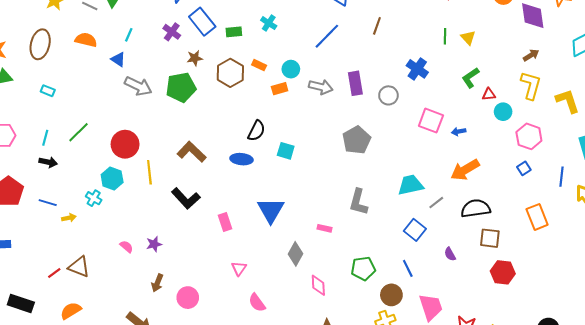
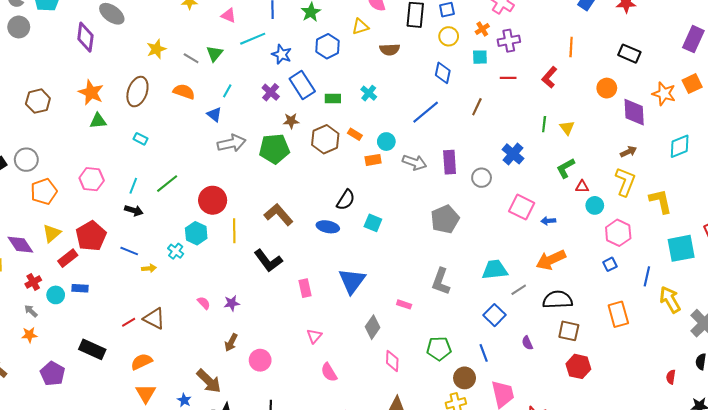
gray arrow: (138, 86) -> (232, 143), turned -44

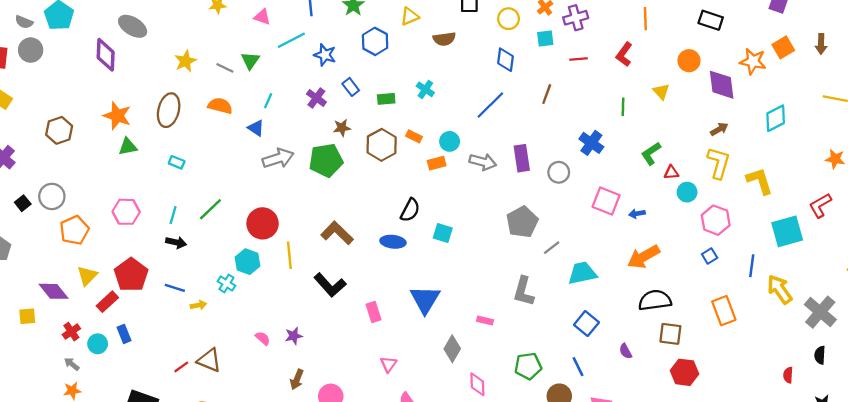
blue rectangle: (302, 85) -> (351, 87), size x0.6
yellow triangle: (567, 128) -> (661, 92), moved
blue rectangle: (80, 288) -> (124, 334), turned 70
gray line: (519, 290) -> (552, 248), moved

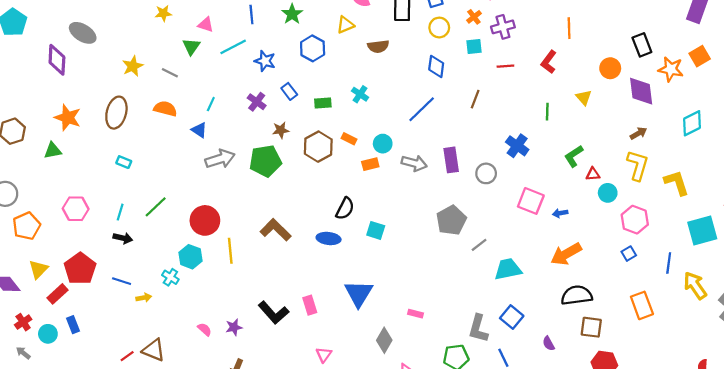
black rectangle: (711, 20) -> (642, 45), moved, turned 50
green triangle: (250, 60) -> (191, 47), moved
green triangle: (128, 147) -> (53, 151), moved
black L-shape: (330, 285) -> (274, 313), moved
gray L-shape: (524, 291) -> (478, 329), moved

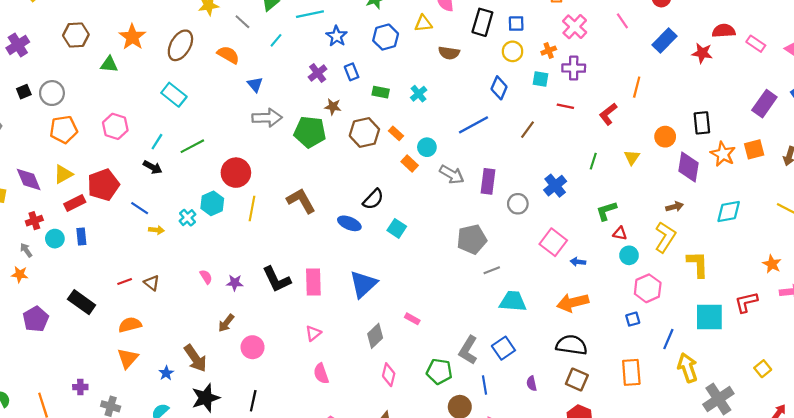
cyan line: (211, 104) -> (276, 40), moved
cyan rectangle: (124, 162) -> (174, 95), size x1.6
orange rectangle: (370, 164) -> (410, 163), turned 42
pink rectangle: (310, 305) -> (313, 282), size x1.4
brown triangle: (154, 350) -> (152, 283), size x0.7

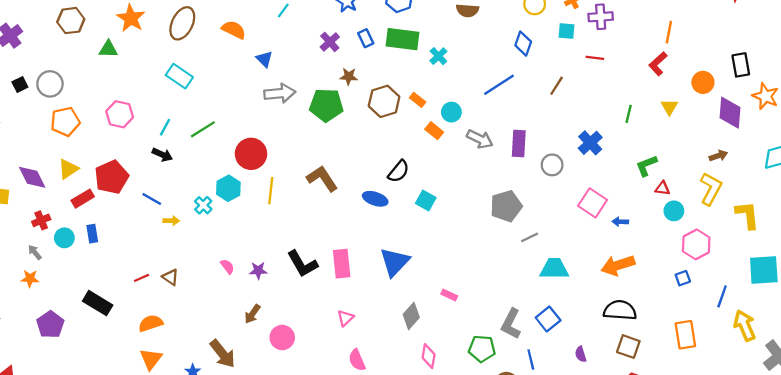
green rectangle: (381, 92) -> (403, 39), moved, size x1.8
red L-shape: (608, 114) -> (658, 64), moved

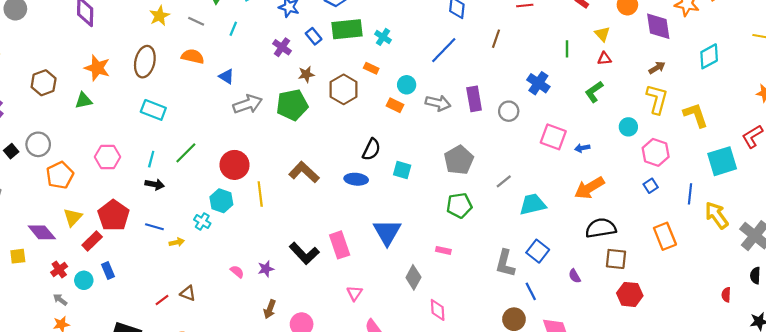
orange rectangle: (418, 100) -> (371, 68), moved
red triangle: (662, 188) -> (604, 59), moved
gray pentagon: (506, 206) -> (459, 160), moved
green pentagon: (482, 349) -> (459, 205), moved

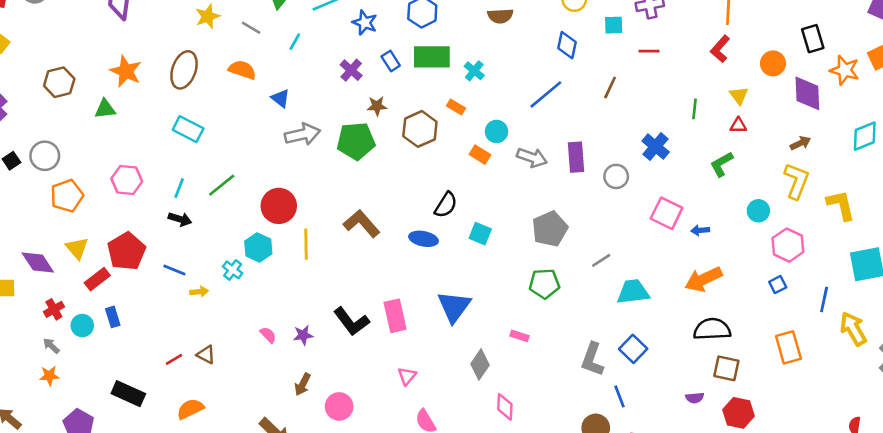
yellow triangle: (73, 217) -> (77, 248), turned -30
purple semicircle: (575, 276) -> (695, 398), moved, turned -72

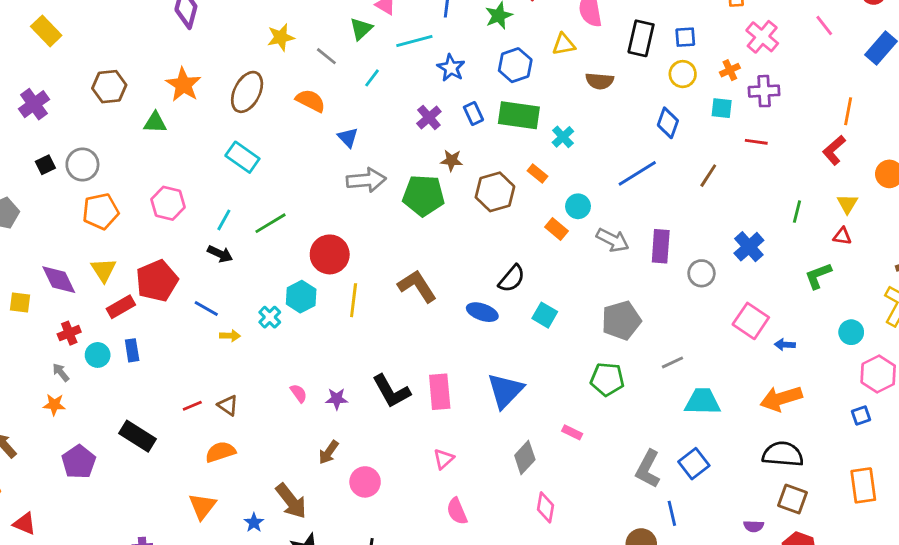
orange semicircle: (190, 409) -> (220, 452), moved

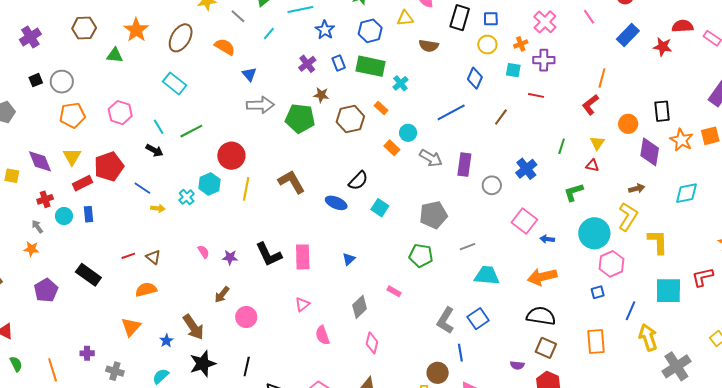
cyan line: (224, 220) -> (159, 127), turned -63
cyan circle: (851, 332) -> (594, 233), size x1.8
blue triangle: (505, 391) -> (349, 259), size x0.5
pink semicircle: (457, 511) -> (322, 335), moved

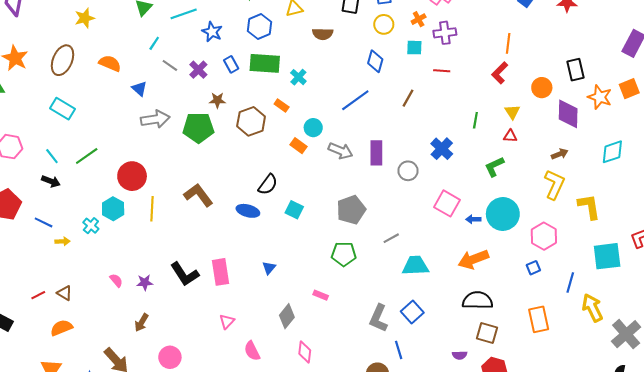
gray line: (238, 16) -> (170, 65), moved
cyan circle: (594, 233) -> (503, 214), moved
pink circle: (246, 317) -> (170, 357), moved

